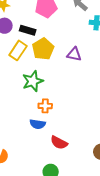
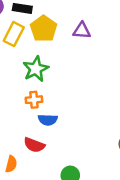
orange cross: (45, 106) -> (34, 100), moved
red semicircle: (59, 143) -> (34, 145), moved

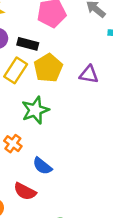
orange cross: (34, 100) -> (13, 144), moved, turned 35
blue semicircle: (48, 120) -> (42, 166), turned 30

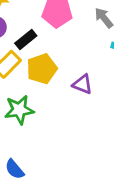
black rectangle: (28, 44) -> (26, 39), turned -66

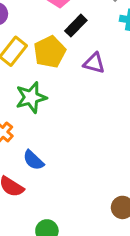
black rectangle: (26, 39) -> (76, 26), moved

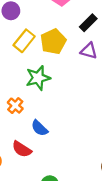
black rectangle: (76, 26) -> (88, 23), moved

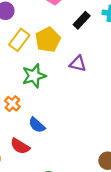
purple triangle: (89, 51) -> (78, 64), moved

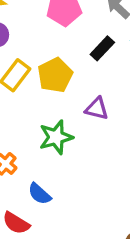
green star: (34, 76) -> (56, 137), moved

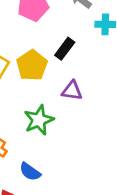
black rectangle: (102, 48) -> (65, 49), moved

